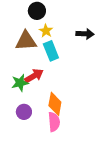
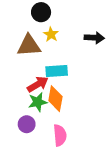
cyan rectangle: (51, 51) -> (57, 71), moved, turned -72
green star: (20, 83) -> (38, 102), moved
orange diamond: (55, 104) -> (55, 99), moved

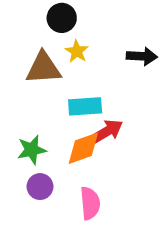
red arrow: (38, 84) -> (107, 131), moved
orange diamond: (55, 99) -> (83, 148), turned 60
green star: (38, 102) -> (32, 150), moved

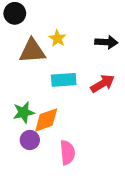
black circle: (62, 18) -> (15, 13), moved
red arrow: (107, 131) -> (103, 84), moved
orange diamond: (83, 148) -> (46, 120), moved

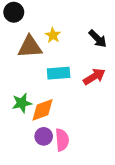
black arrow: (106, 42) -> (98, 39), turned 42
purple circle: (30, 140) -> (44, 136), moved

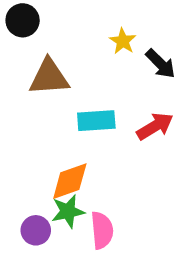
yellow star: (53, 35) -> (123, 41), moved
green star: (22, 103) -> (68, 211), moved
purple circle: (44, 136) -> (36, 230), moved

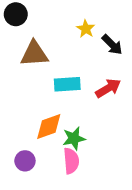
green star: (68, 211) -> (74, 138), moved

